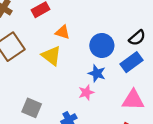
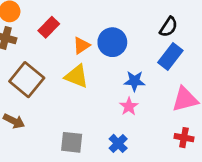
orange triangle: (63, 32) -> (81, 45), turned -35
blue circle: (102, 45) -> (112, 42), moved

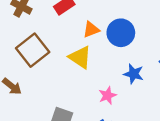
pink star: (129, 106) -> (107, 95), moved

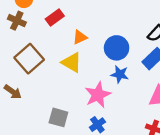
blue circle: (121, 33) -> (117, 48), moved
pink star: (107, 95) -> (98, 95), size x1.6

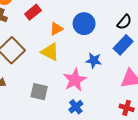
blue circle: (117, 48) -> (84, 24), moved
gray square: (58, 117) -> (39, 92), moved

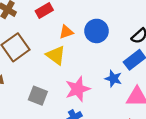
blue star: (94, 60) -> (113, 79), moved

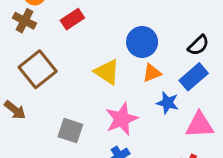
orange triangle: (66, 32) -> (152, 73), moved
yellow triangle: (56, 55) -> (107, 72), moved

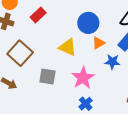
gray square: (70, 131) -> (48, 76), moved

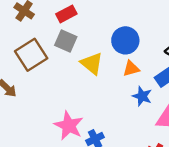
gray square: (48, 76) -> (66, 41), moved
pink star: (83, 78) -> (69, 126), moved, turned -30

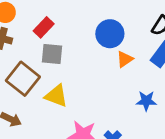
yellow triangle: (92, 63) -> (56, 96), moved
blue star: (142, 96) -> (146, 101), moved

